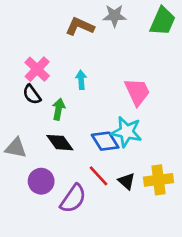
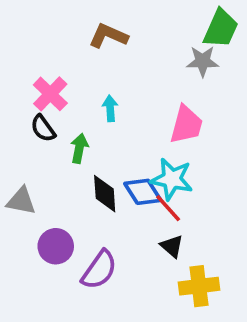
gray star: (115, 16) -> (203, 61), moved
pink trapezoid: (137, 92) -> (186, 125), turned 40
black diamond: (60, 143) -> (105, 194), moved, turned 32
red line: (98, 176) -> (168, 208), moved
yellow cross: (159, 180) -> (199, 286), moved

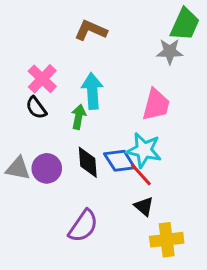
cyan arrow: (110, 108) -> (92, 91), size x1.6
green arrow: (79, 148) -> (79, 117), moved
purple circle: (56, 246) -> (47, 168), moved

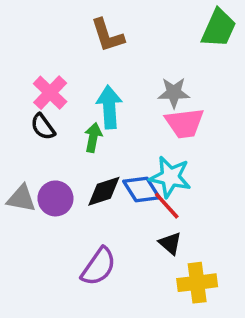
brown L-shape: (91, 30) -> (107, 35), turned -132
gray star: (170, 52) -> (174, 93), moved
pink trapezoid: (156, 105) -> (185, 123), turned 68
black diamond: (88, 162) -> (104, 191), turned 76

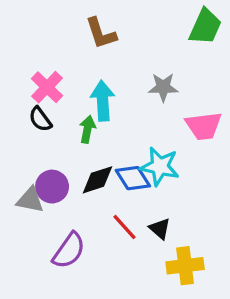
pink trapezoid: (185, 123) -> (204, 126), moved
gray triangle: (21, 198) -> (30, 200), moved
red line: (167, 206) -> (124, 227), moved
purple semicircle: (99, 267) -> (69, 251), moved

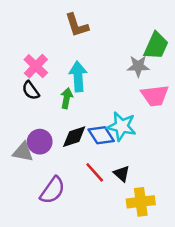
green trapezoid: (205, 27) -> (156, 46), moved
gray star: (163, 87) -> (138, 66), moved

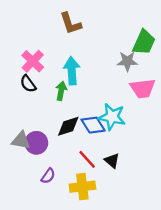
purple circle: (40, 142) -> (36, 143), moved
purple semicircle: (52, 190) -> (48, 176), size x0.6
yellow cross: (141, 202) -> (82, 187), moved

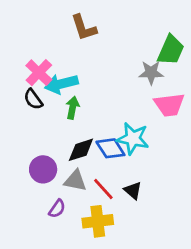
cyan arrow: (72, 71) -> (61, 84), moved, turned -100
gray triangle: (21, 140) -> (75, 181), moved

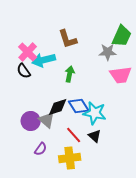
brown L-shape: (84, 28) -> (68, 39), moved
green arrow: (73, 108) -> (70, 74), moved
cyan star: (133, 139) -> (95, 113), moved
gray triangle: (75, 181) -> (47, 120), moved, turned 30

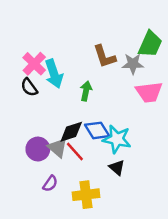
brown L-shape: (68, 39) -> (105, 56), moved
cyan arrow: (44, 60) -> (54, 74), turned -95
red line: (74, 135) -> (75, 151), moved

